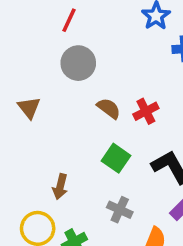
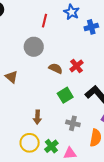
red line: (69, 20) -> (45, 21), moved
green square: (116, 158) -> (65, 95), turned 35

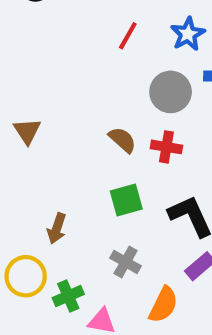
gray circle: (34, 47) -> (171, 92), moved
red cross: (76, 66) -> (166, 147), turned 32

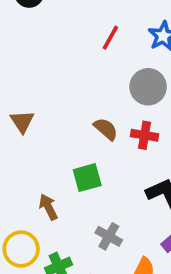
green square: (126, 200) -> (87, 178), moved
brown arrow: (57, 228) -> (48, 207), turned 135

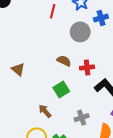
red cross: (145, 135) -> (87, 67), moved
gray cross: (109, 236) -> (82, 118), turned -32

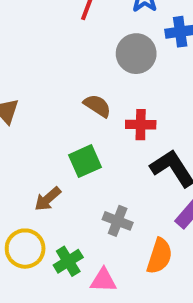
brown arrow: (45, 111) -> (48, 199), turned -96
gray cross: (82, 118) -> (118, 221), turned 32

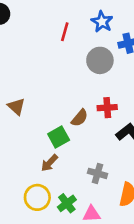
brown semicircle: (97, 106) -> (80, 118), moved, turned 102
green square: (85, 161) -> (59, 137), moved

